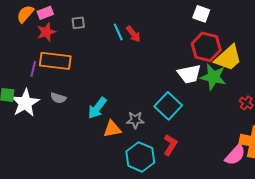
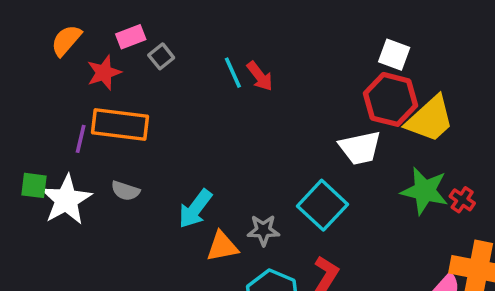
pink rectangle: (45, 13) -> (131, 37), moved
white square: (201, 14) -> (394, 55), moved
gray square: (78, 23) -> (161, 56), turned -32
green star: (213, 77) -> (425, 191), moved

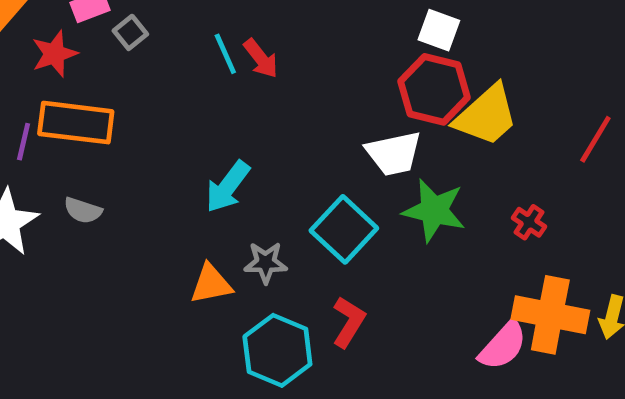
green star: (425, 191) -> (434, 210), moved
cyan arrow: (195, 209) -> (228, 187), moved

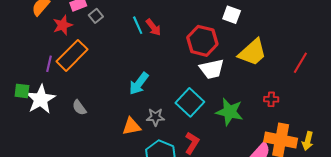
red hexagon: (434, 89) -> (202, 41), moved
orange rectangle: (76, 123) -> (72, 55), turned -52
gray semicircle: (83, 210) -> (79, 108), moved, turned 35
green star: (434, 210) -> (230, 112), moved
red cross: (529, 222) -> (271, 99), turned -32

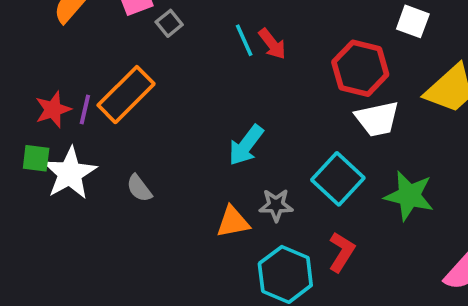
red star: (63, 25) -> (53, 110), moved

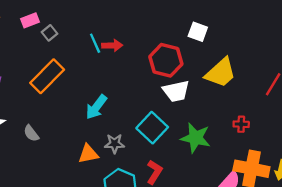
red arrow: (272, 44) -> (112, 45), turned -54
orange rectangle: (126, 95) -> (47, 76), moved

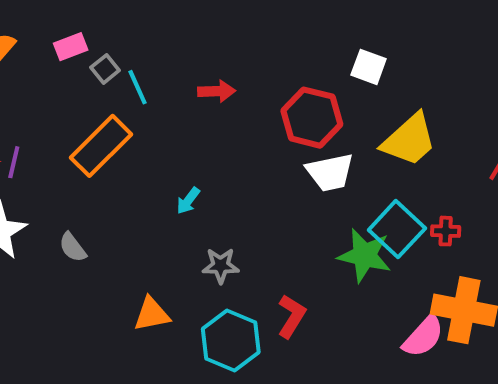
cyan line: (95, 43) -> (138, 87), moved
cyan arrow: (96, 107) -> (188, 201), size x0.6
cyan square: (152, 128) -> (397, 229), moved
orange triangle: (88, 154) -> (152, 314), moved

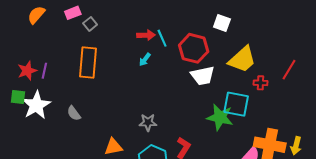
cyan line: (138, 87) -> (162, 38), moved
orange rectangle: (101, 146) -> (88, 63), turned -40
cyan arrow: (188, 201) -> (145, 60), moved
cyan square: (397, 229) -> (236, 104), turned -32
red cross: (446, 231) -> (261, 83), moved

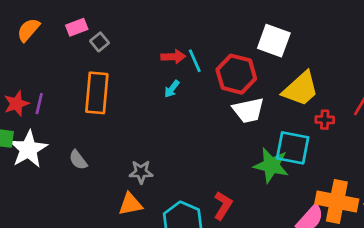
white square: (222, 23) -> (274, 41), size x1.4
gray star: (148, 122) -> (141, 172), moved

